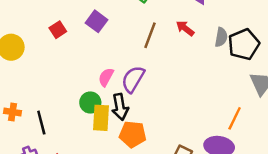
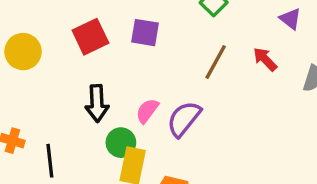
purple square: (97, 21) -> (145, 33), turned -35
red square: (58, 30) -> (90, 37), size x1.5
black arrow: (120, 107) -> (97, 103), moved

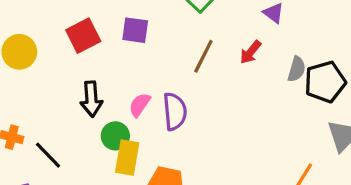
red arrow: (265, 59) -> (251, 52), turned -95
purple semicircle: (184, 119) -> (175, 111), turned 138
black line: (50, 161) -> (48, 155), turned -36

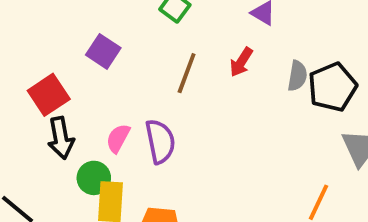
purple square: (135, 30) -> (103, 51), turned 32
red square: (83, 36) -> (49, 95), moved

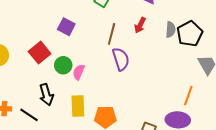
black arrow: (61, 138) -> (46, 95), moved
purple semicircle: (160, 141) -> (121, 59), moved
green circle: (94, 178) -> (63, 65), moved

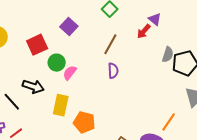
red arrow: (140, 25) -> (144, 31), moved
purple semicircle: (121, 59) -> (113, 71), size x0.7
black arrow: (46, 95) -> (33, 87), turned -70

